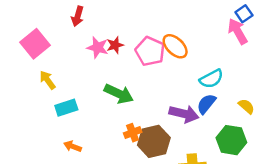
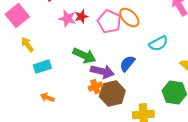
blue semicircle: (206, 104) -> (127, 64), moved
purple arrow: (184, 114) -> (102, 72), moved

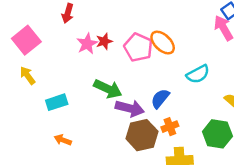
pink star: (67, 19) -> (87, 44), turned 30
yellow arrow: (27, 45) -> (27, 75), moved
orange cross: (95, 87) -> (170, 127), moved

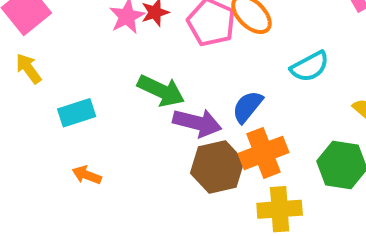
orange cross: (170, 127) -> (264, 153), size x1.6

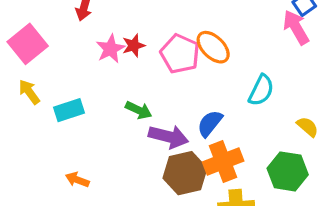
cyan semicircle: (310, 67) -> (261, 90), turned -36
green arrow: (161, 91) -> (139, 110), size x0.7
cyan rectangle: (77, 113) -> (69, 110), moved

